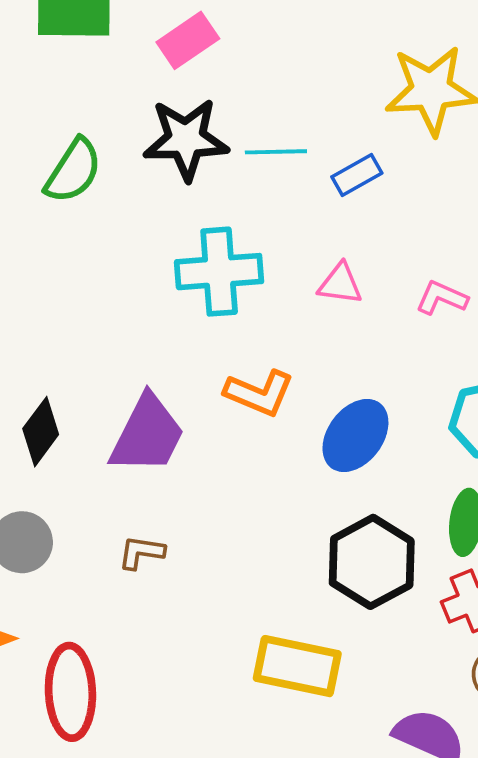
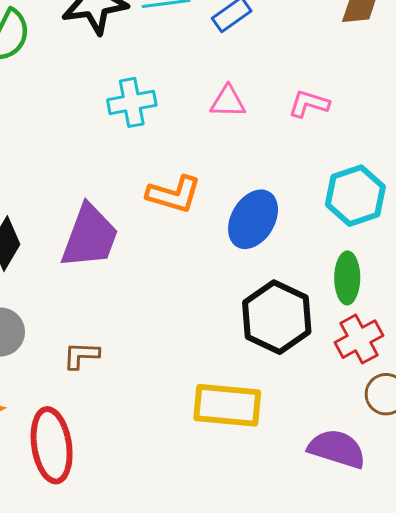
cyan cross: (219, 272) -> (132, 102), size x0.7
brown L-shape: (141, 552) -> (81, 355), moved

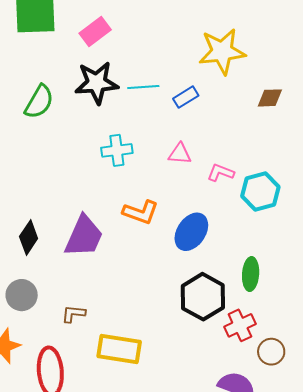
pink L-shape: (309, 104) -> (221, 173), moved
cyan hexagon: (355, 196) -> (260, 191), moved
red cross: (359, 339) -> (240, 325), moved
yellow rectangle: (227, 405) -> (119, 349), moved

